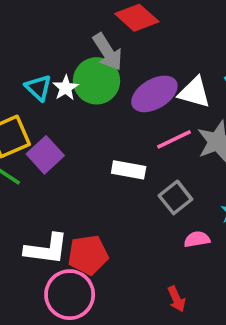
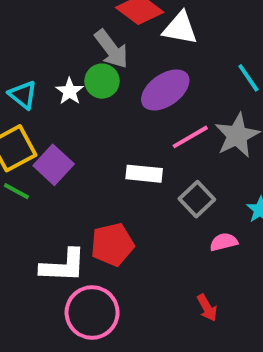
green circle: (96, 81) -> (102, 81), size x0.7
cyan triangle: (38, 88) -> (23, 95), moved
white triangle: (194, 92) -> (180, 28), moved
red pentagon: (88, 255) -> (112, 245), moved

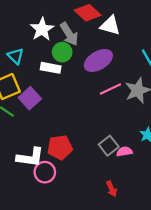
white star: (70, 91) -> (42, 29), moved, size x1.5
white rectangle: (144, 174) -> (51, 68), moved
gray square: (197, 199) -> (109, 146), moved
pink circle: (92, 313) -> (45, 172), moved, size x0.7

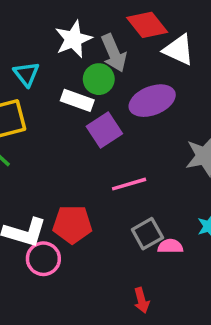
pink line: (110, 89) -> (129, 184), moved
purple square: (30, 98) -> (104, 130), moved

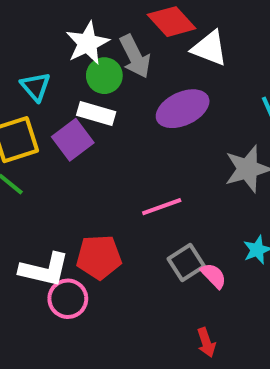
green circle: (99, 79) -> (104, 76), moved
purple square: (104, 130) -> (73, 140), moved
pink semicircle: (170, 246) -> (214, 276), turned 50
red arrow: (142, 300) -> (206, 342), moved

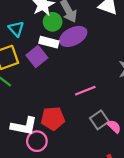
purple ellipse: (183, 109) -> (73, 36), moved

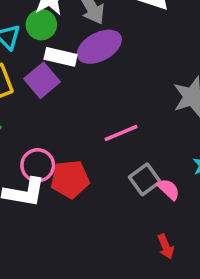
green circle: (53, 22) -> (41, 25), moved
pink circle: (37, 141) -> (38, 165), moved

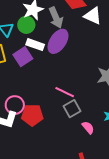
purple ellipse: (99, 47) -> (58, 41), turned -35
pink line: (121, 133) -> (65, 92), turned 42
gray square: (145, 179) -> (72, 109), moved

